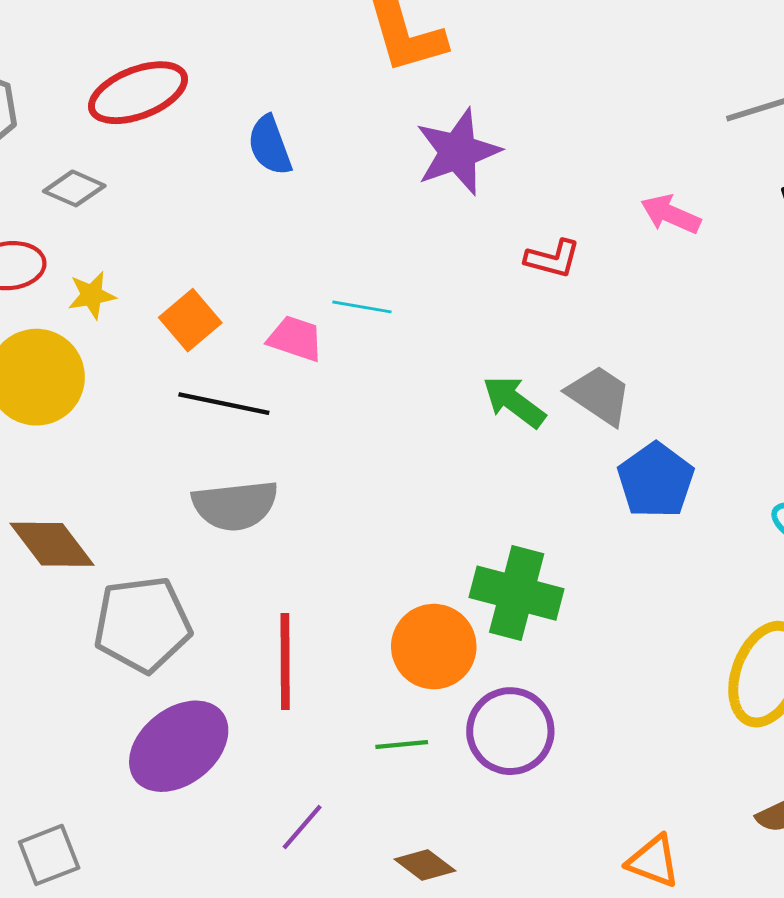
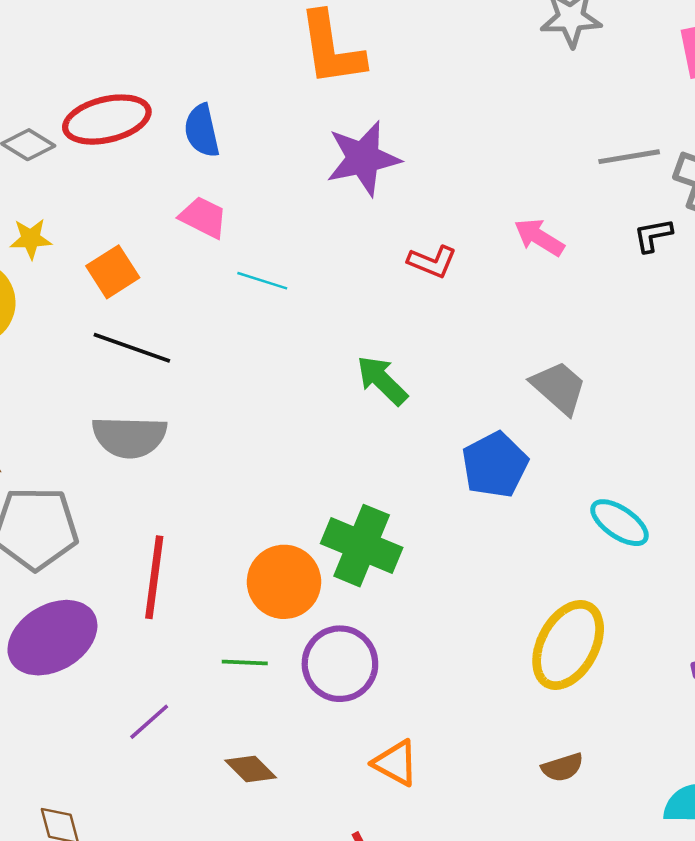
red ellipse: (138, 93) -> (107, 120), moved
pink trapezoid: (295, 339) -> (203, 217), moved
gray trapezoid: (599, 395) -> (559, 387), moved
orange triangle: (653, 861) -> (396, 763), moved

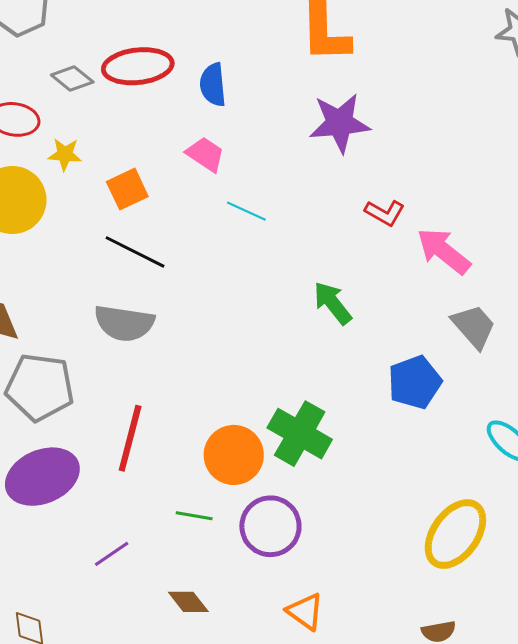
pink arrow: (539, 237) -> (444, 251), moved, size x1.4

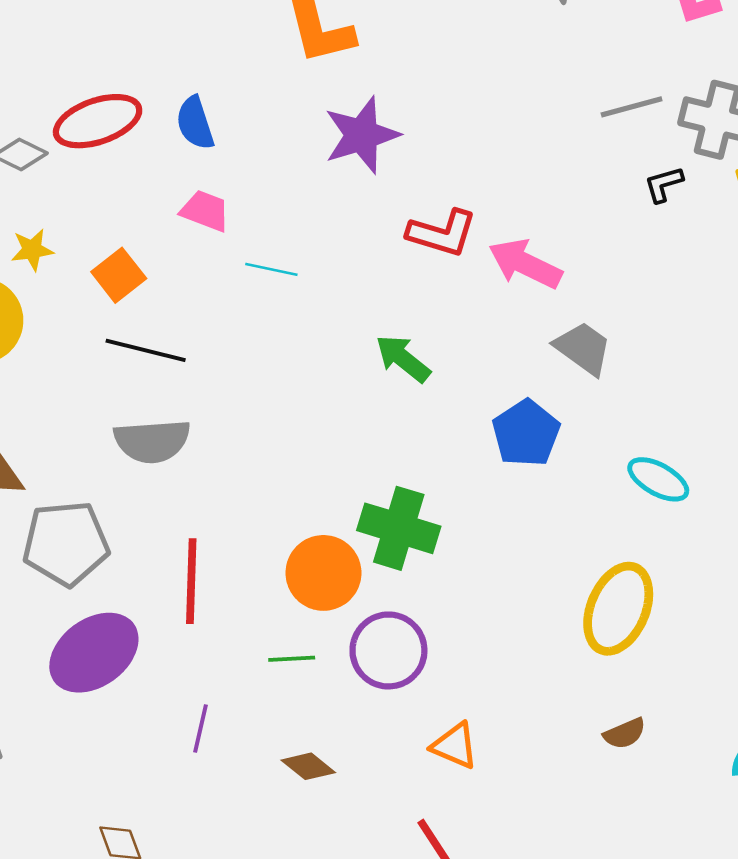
red L-shape: (385, 213) -> (442, 233), size x1.4
purple line: (112, 554) -> (201, 728), turned -30

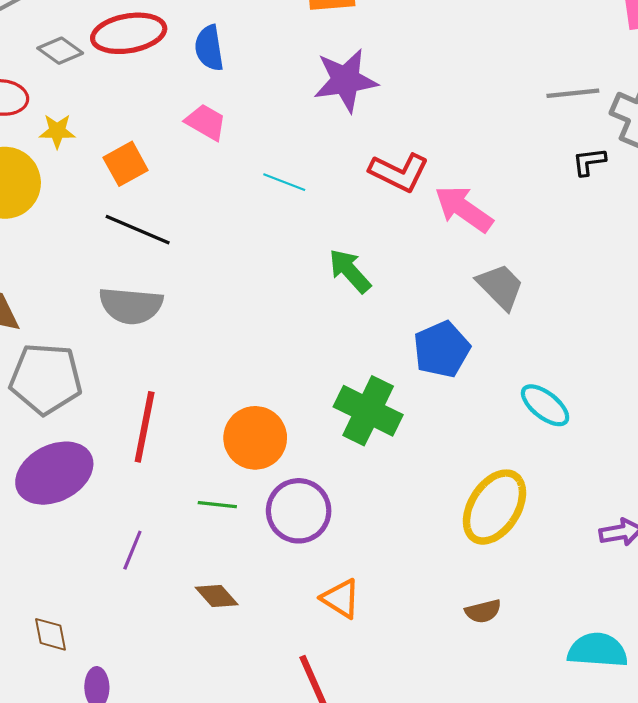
cyan line: (271, 269) -> (284, 182), moved
green cross: (399, 528) -> (368, 411), moved

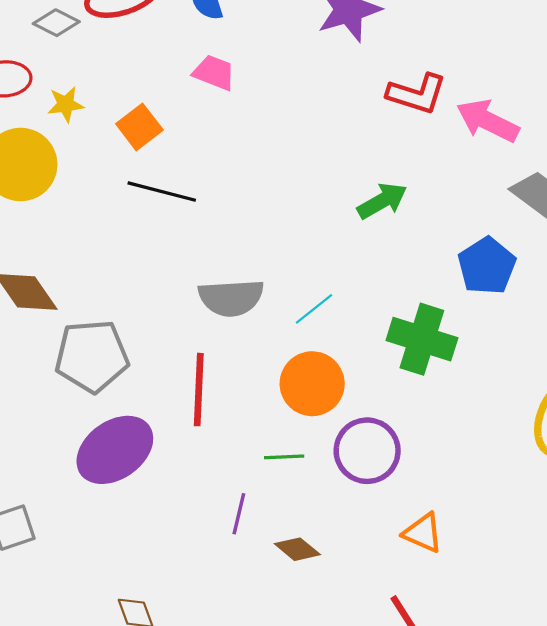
cyan line: (284, 182) -> (314, 309), moved, turned -51
green arrow: (350, 271) -> (382, 201), turned 111
gray semicircle: (131, 306) -> (231, 298), moved
purple line: (132, 550) -> (239, 514), moved

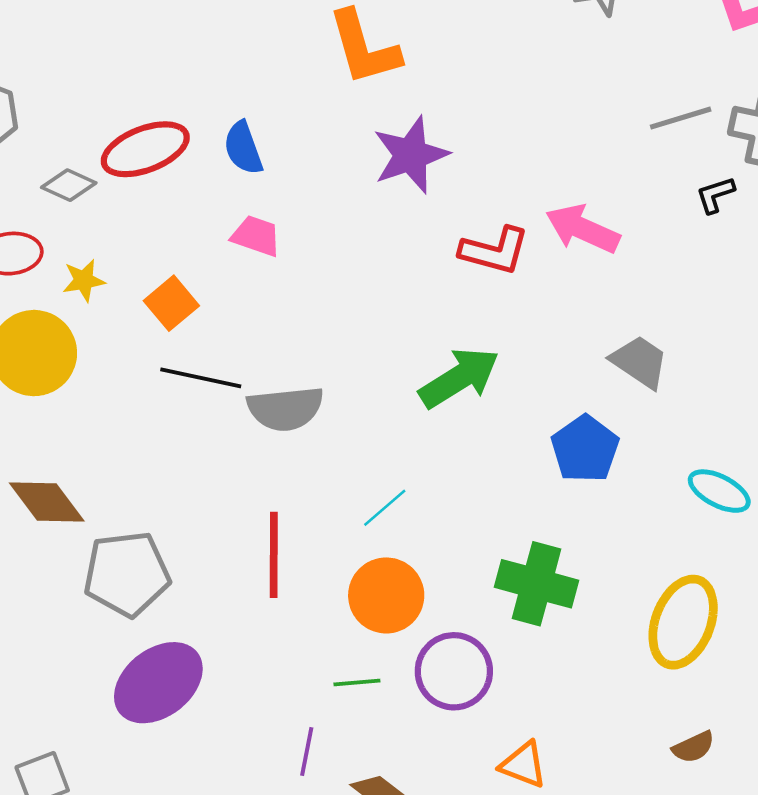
pink arrow: (488, 121) -> (583, 229), moved
green arrow: (382, 201) -> (459, 378), size x1.4
gray semicircle: (231, 298) -> (285, 409), moved
green cross: (422, 339) -> (537, 584), moved
red line: (199, 390) -> (274, 555), moved

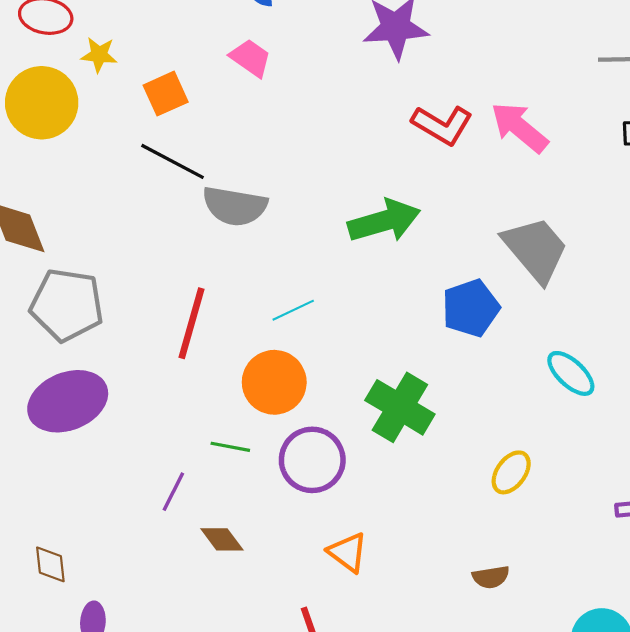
gray trapezoid: (640, 362) -> (535, 249), size x1.4
yellow ellipse: (683, 622) -> (511, 472), size x0.6

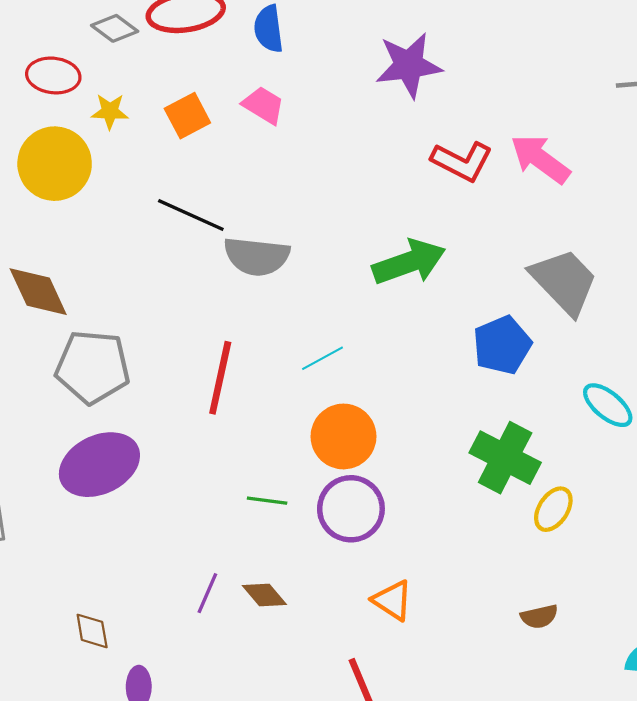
orange square: (166, 94) -> (187, 116), moved
orange circle: (274, 382) -> (344, 436), moved
green cross: (400, 407) -> (505, 458), moved
purple line: (173, 492) -> (207, 593), moved

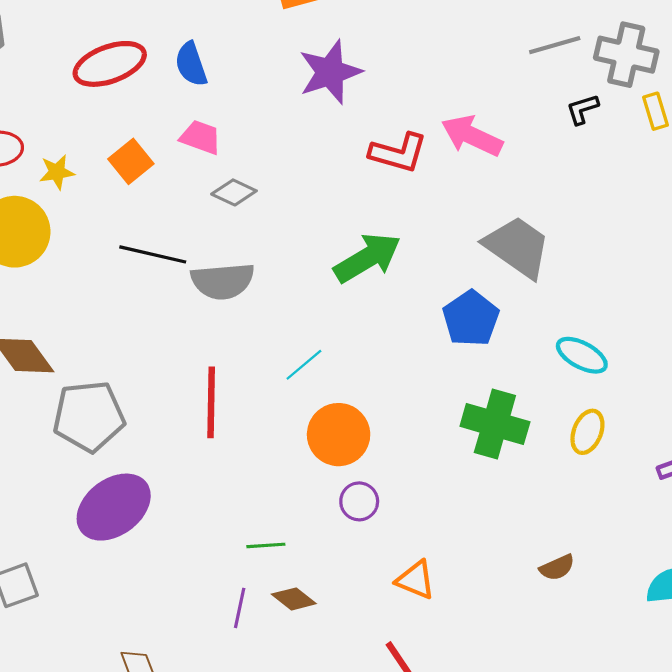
gray diamond: (115, 28) -> (234, 192), moved
green line: (267, 501) -> (266, 545), moved
purple circle: (351, 509) -> (359, 501), size x0.6
yellow ellipse: (553, 509) -> (587, 432), moved

